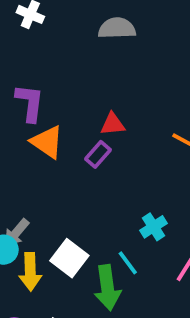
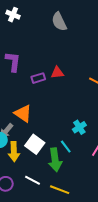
gray semicircle: (117, 28) -> (59, 22), turned -114
orange triangle: (47, 142) -> (23, 113), moved
purple rectangle: (98, 154) -> (38, 78), moved, turned 32

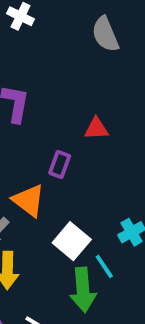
purple rectangle: (38, 78) -> (60, 164), moved, turned -56
white square: (35, 144) -> (72, 241), moved

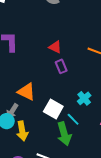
red triangle: (96, 129) -> (55, 47), turned 40
purple rectangle: (60, 164) -> (61, 66), moved, turned -32

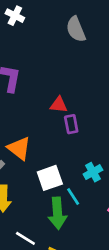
red triangle: (55, 47) -> (59, 105), moved, turned -32
white square: (53, 109) -> (50, 178), turned 30

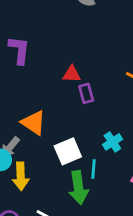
cyan line: (73, 197) -> (93, 169), turned 42

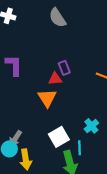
purple rectangle: (86, 93) -> (64, 68), moved
orange triangle: (34, 123) -> (47, 98), moved, turned 30

